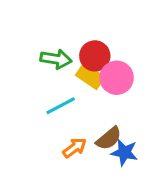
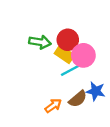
cyan line: (61, 106) -> (71, 70), moved
blue star: (124, 152) -> (96, 91), moved

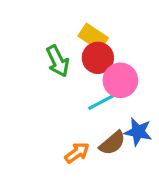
green arrow: (40, 42) -> (58, 61), turned 55
yellow rectangle: (64, 54) -> (93, 37), moved

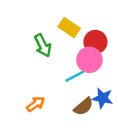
red circle: (98, 58) -> (95, 42), moved
orange arrow: (77, 153) -> (36, 104), moved

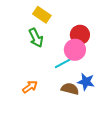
yellow rectangle: (69, 27) -> (42, 15), moved
brown semicircle: (83, 107) -> (70, 89), turned -126

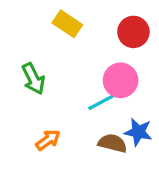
red circle: (80, 35) -> (133, 32), moved
green arrow: (36, 38) -> (33, 79), moved

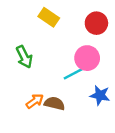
brown semicircle: (112, 143) -> (55, 103), moved

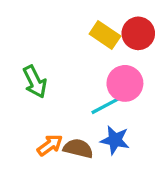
yellow rectangle: (49, 17) -> (105, 35), moved
blue star: (100, 95) -> (115, 140), moved

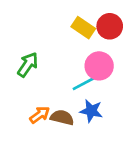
green arrow: (35, 82) -> (28, 65), turned -120

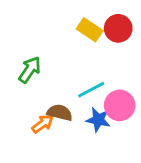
pink circle: (99, 66) -> (120, 105), moved
brown semicircle: (62, 117) -> (60, 113), moved

